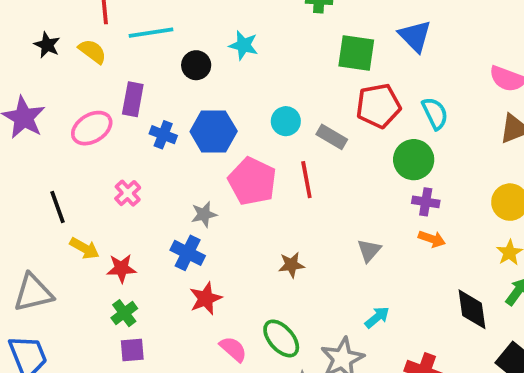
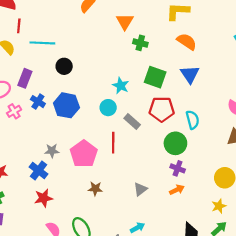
cyan star: (243, 45) -> (121, 86), moved
pink pentagon: (252, 181) -> (84, 154), moved
pink cross: (128, 193) -> (14, 111), moved
orange arrow: (432, 239) -> (177, 190), turned -56

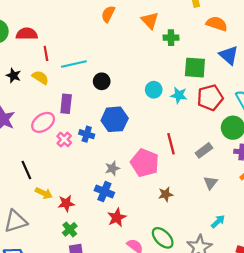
cyan star: (121, 86) -> (179, 95), moved
blue cross: (38, 102) -> (87, 134), moved
cyan circle: (108, 108) -> (154, 90), moved
gray rectangle: (132, 121) -> (204, 150), moved, turned -63

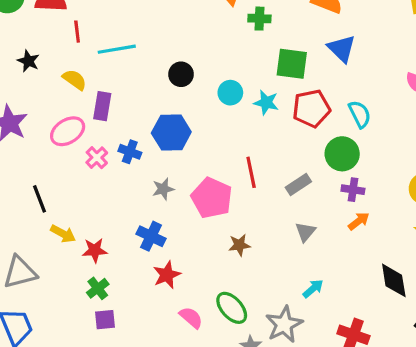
yellow semicircle: (40, 77) -> (75, 80), moved
black circle: (102, 81) -> (181, 74), moved
gray star: (112, 168) -> (163, 189), moved

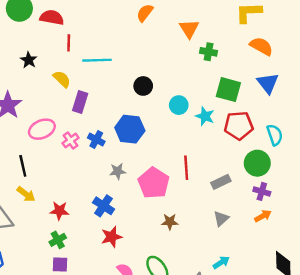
pink ellipse: (68, 131) -> (42, 129), moved
yellow arrow: (63, 234) -> (26, 194), moved

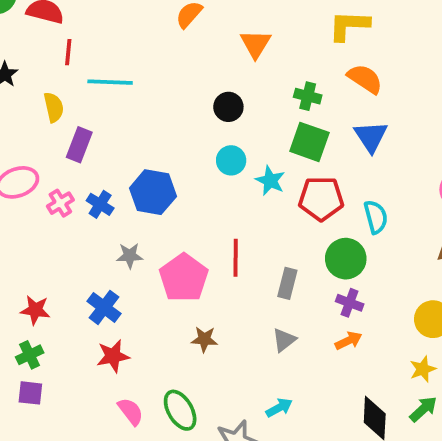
green cross: (209, 52) -> (308, 96), moved
yellow semicircle: (62, 79) -> (54, 107), turned 30
black circle: (143, 86) -> (228, 107), moved
gray rectangle: (221, 182) -> (287, 283), turned -54

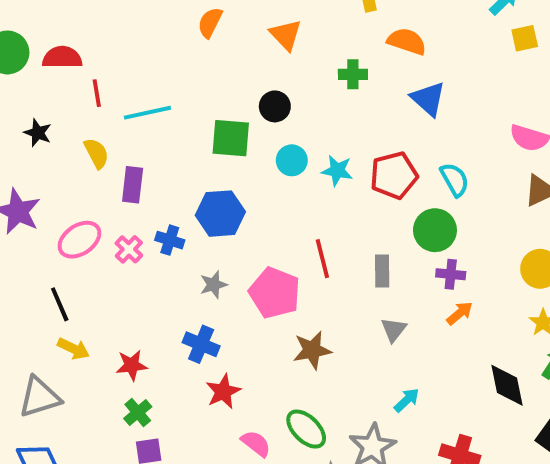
green square: (309, 142) -> (231, 138), moved
brown star: (204, 339) -> (312, 350), size x1.4

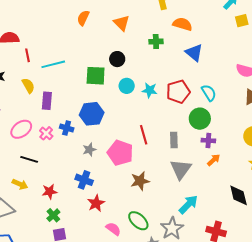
black line: (60, 304) -> (29, 159), moved, turned -48
gray triangle: (394, 330) -> (181, 169), size x1.6
cyan arrow: (407, 400) -> (188, 205), size x1.5

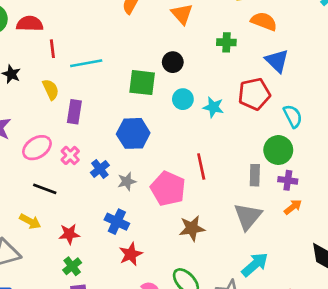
red pentagon: (178, 92) -> (254, 94), moved
blue cross: (67, 128) -> (100, 169), moved, turned 32
gray rectangle: (174, 140) -> (255, 175), moved

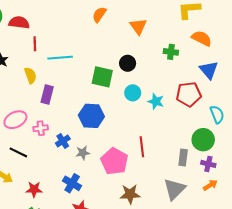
pink cross: (70, 155) -> (41, 128), turned 32

